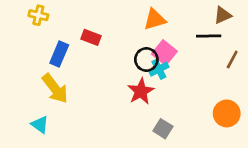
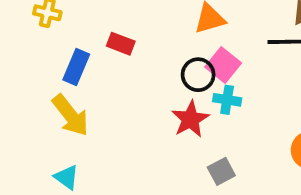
cyan cross: (159, 69) -> (227, 100), moved, turned 36
cyan triangle: (40, 125) -> (67, 177), moved
gray square: (163, 129) -> (221, 171), turned 30

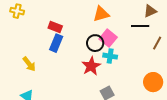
blue rectangle: (76, 67) -> (56, 43), moved
yellow arrow: (70, 115) -> (29, 64), size x0.7

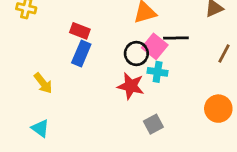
black line: (140, 26) -> (176, 38), moved
red star: (91, 66) -> (131, 86), turned -30

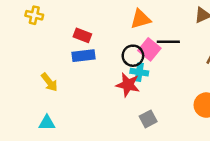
blue rectangle: (81, 53) -> (84, 56), turned 60
cyan cross: (158, 72) -> (139, 72), moved
cyan triangle: (40, 128) -> (47, 123), turned -36

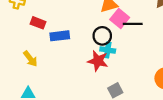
red rectangle: (82, 35) -> (38, 23), moved
pink square: (149, 49) -> (120, 18), moved

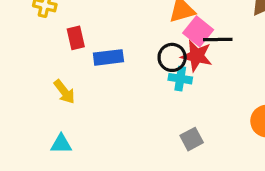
red rectangle: (38, 23) -> (76, 38), turned 56
red star: (98, 61) -> (197, 56), moved

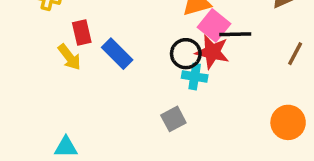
blue rectangle: (108, 57) -> (117, 54), turned 52
yellow arrow: (64, 92) -> (69, 57), moved
gray square: (192, 139) -> (173, 119), moved

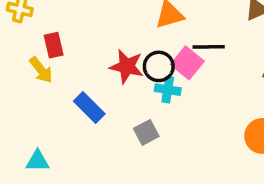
pink square: (214, 25) -> (187, 63), moved
red star: (212, 52) -> (127, 66), moved
blue rectangle: (117, 54) -> (89, 107), moved

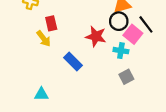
black line: (209, 47) -> (146, 24), turned 54
black circle: (159, 66) -> (119, 21), moved
gray square: (146, 132) -> (126, 77), moved

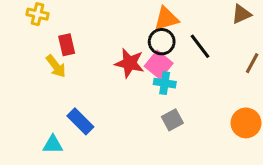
pink square: (133, 34) -> (159, 65), moved
blue rectangle: (73, 61) -> (80, 121), moved

